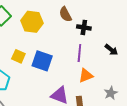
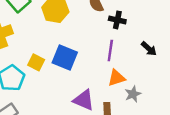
yellow square: (18, 56) -> (36, 62), moved
gray star: (111, 93) -> (133, 94), moved

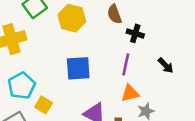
blue square: (65, 57) -> (78, 68), turned -30
yellow square: (36, 62) -> (44, 105), moved

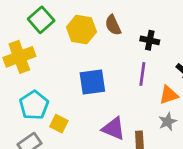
brown semicircle: (114, 14) -> (113, 25), moved
orange triangle: (130, 93) -> (169, 95), moved

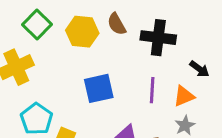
black cross: (150, 40) -> (158, 38), size x1.6
purple line: (142, 74) -> (152, 90), moved

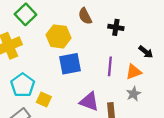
yellow hexagon: (82, 32) -> (59, 36), moved
black cross: (158, 38) -> (116, 27), size x0.6

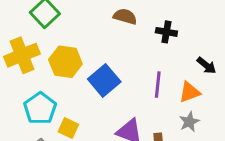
brown semicircle: (85, 16) -> (125, 16), turned 133
yellow hexagon: (59, 36) -> (65, 62), moved
blue square: (70, 64) -> (104, 80), turned -30

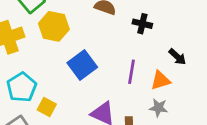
yellow hexagon: (65, 62) -> (54, 26), moved
gray star: (189, 122) -> (158, 108), turned 30

